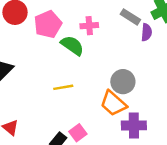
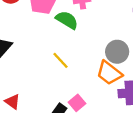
yellow line: (63, 87) -> (61, 60), turned 60

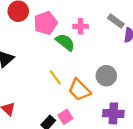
orange trapezoid: (109, 73) -> (79, 90), moved

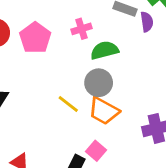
green semicircle: (65, 42) -> (104, 50), moved, turned -36
gray circle: (106, 76) -> (99, 83), moved

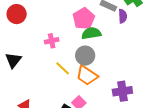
pink cross: (82, 29) -> (52, 41), moved
pink pentagon: (35, 38) -> (84, 19), moved

